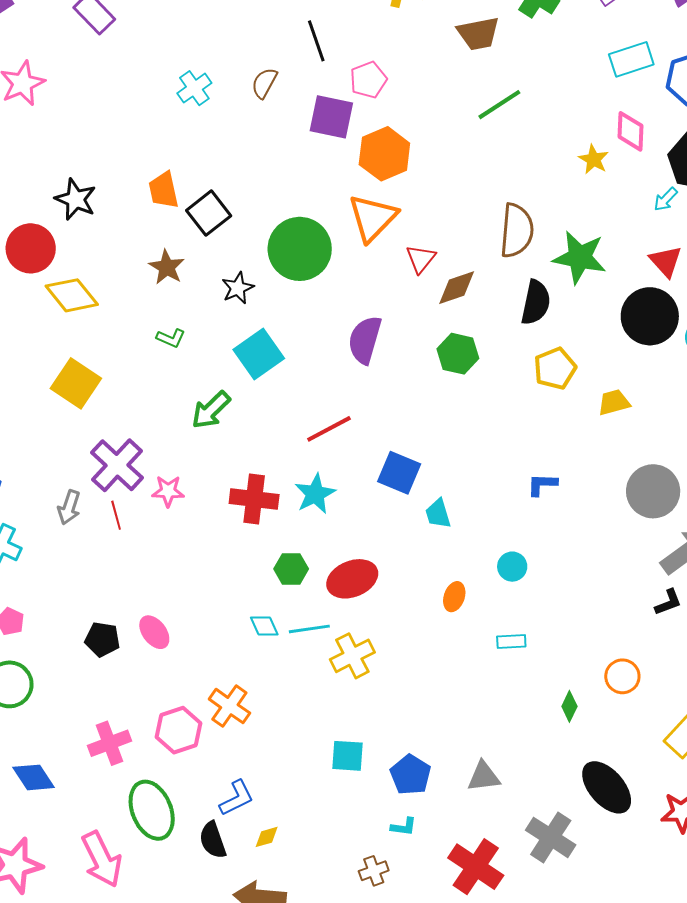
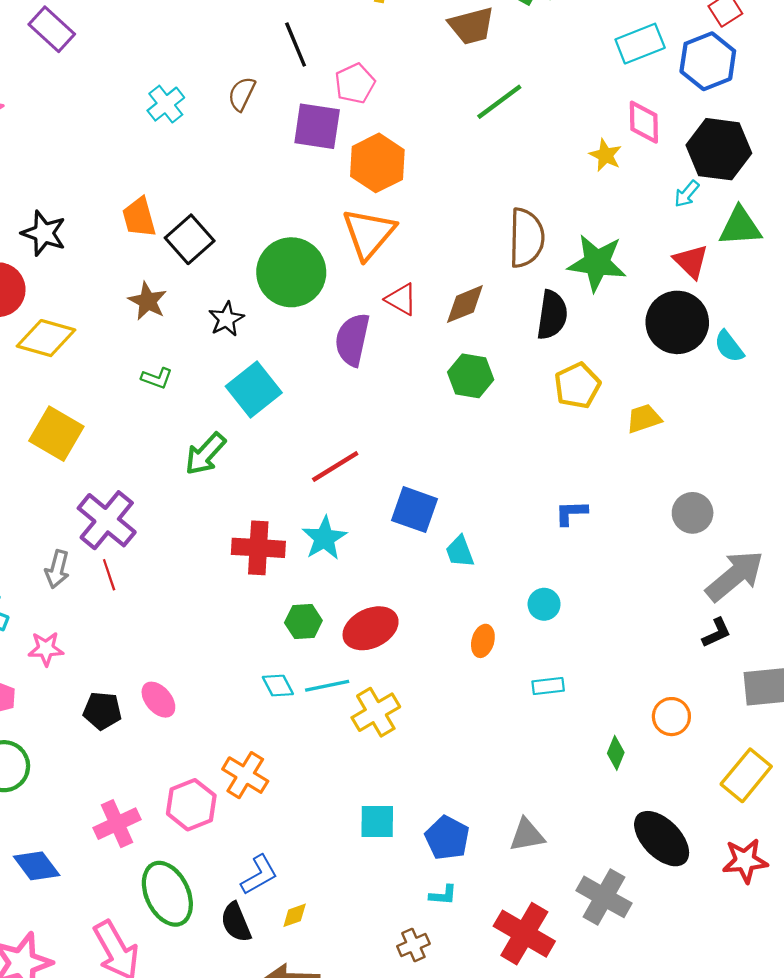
red triangle: (421, 259) -> (401, 299), moved, turned -36
yellow diamond: (72, 295) -> (46, 338), turned -32
purple semicircle: (365, 340) -> (352, 340), moved
pink star: (168, 491) -> (46, 649), moved
gray circle: (653, 491) -> (693, 513), size x0.7

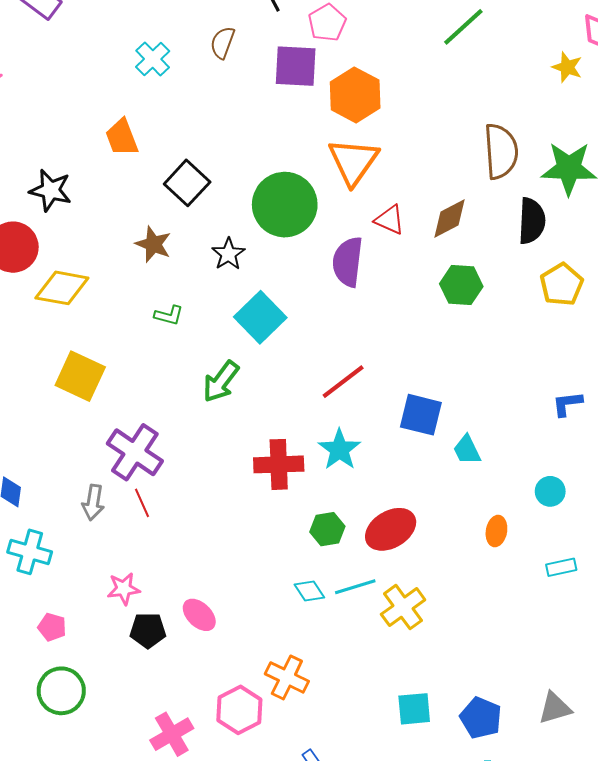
orange trapezoid: (139, 217) -> (122, 137), moved
pink star: (46, 649) -> (124, 589), moved

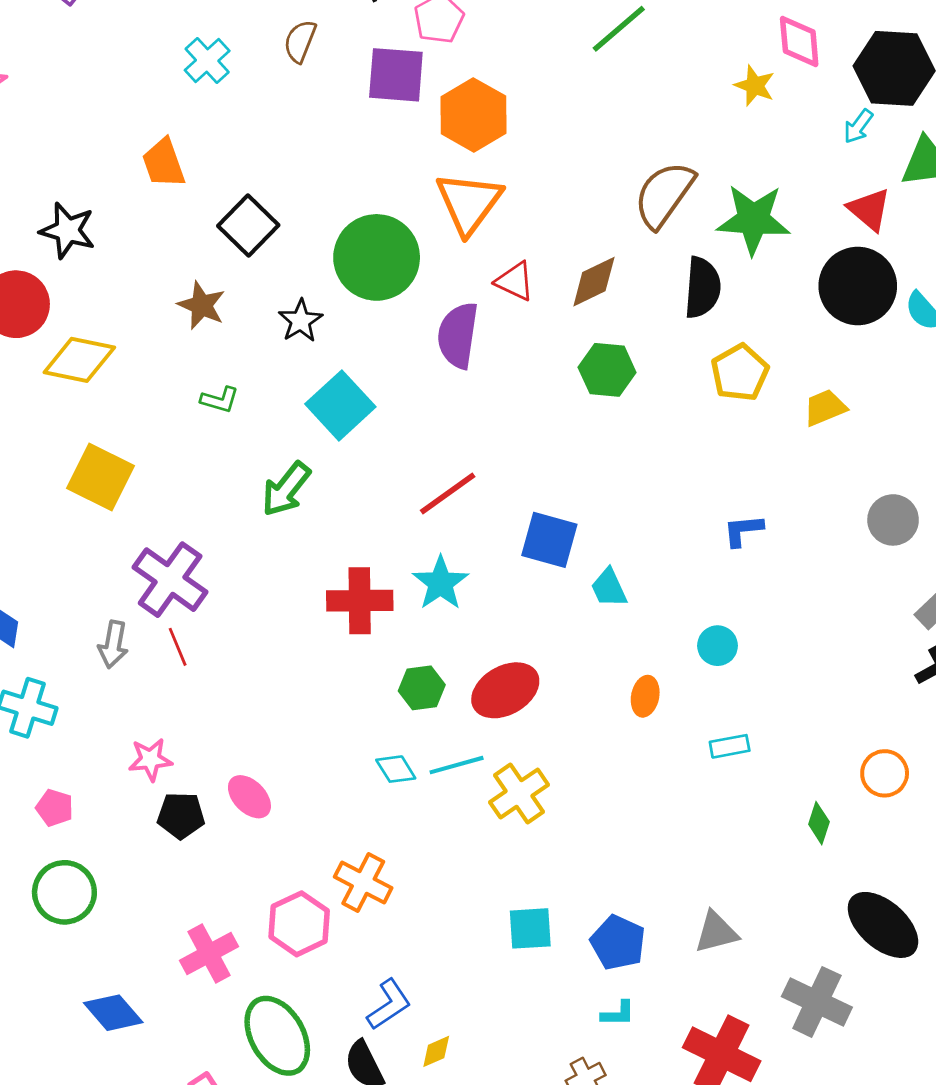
brown semicircle: (501, 151) -> (664, 195), turned -142

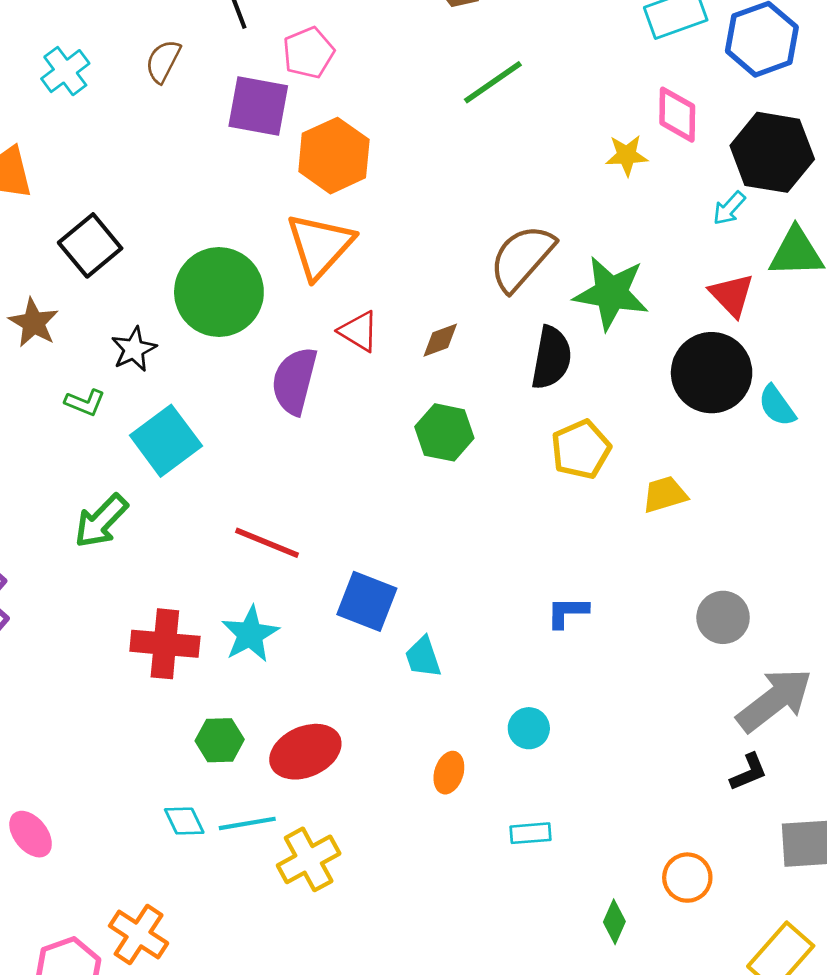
yellow star: (755, 86) -> (627, 155), turned -30
brown diamond: (594, 282) -> (440, 340), size x0.7
green L-shape: (220, 400) -> (85, 402), moved
red line: (448, 493) -> (267, 543), turned 52

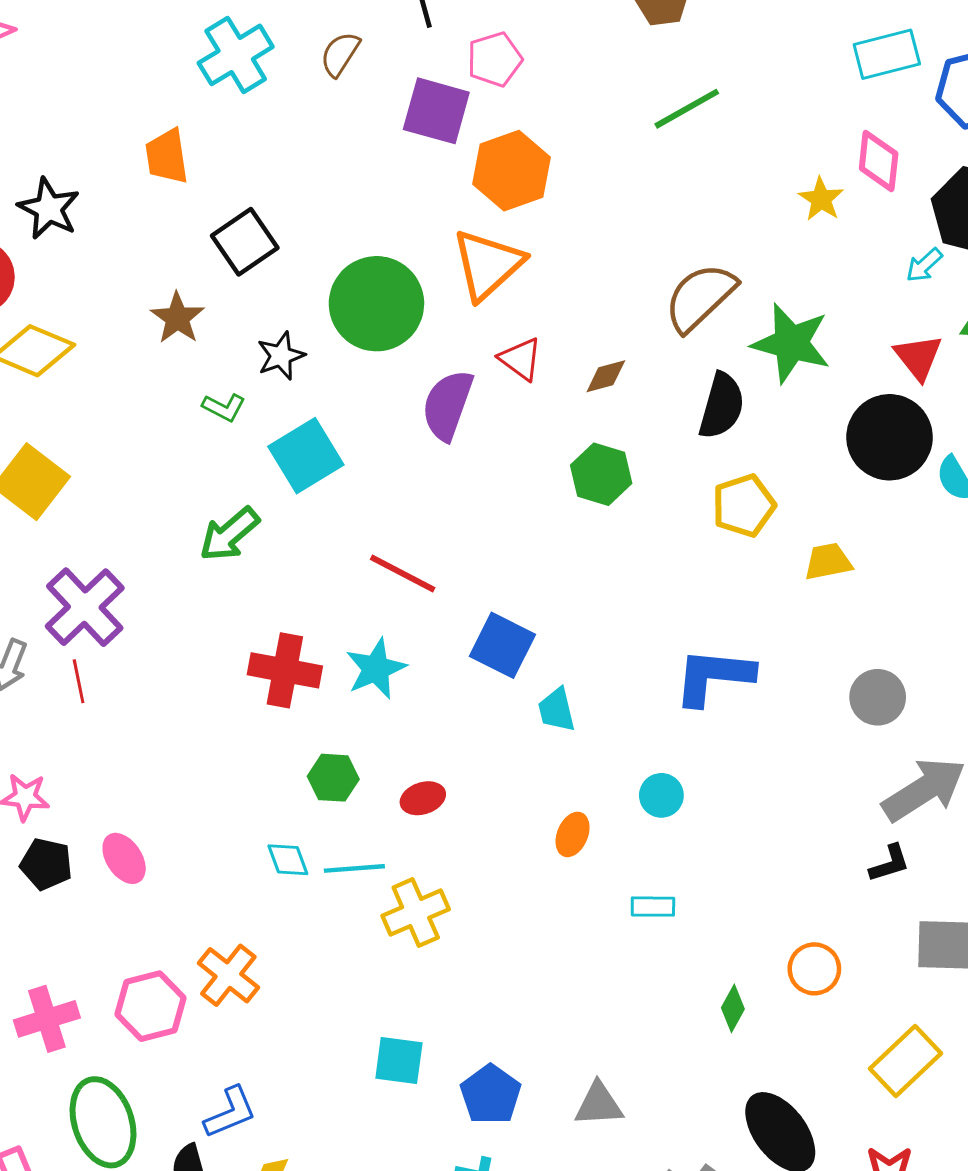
cyan cross: (65, 71) -> (236, 55), size x1.4
yellow star: (627, 155) -> (821, 199), turned 30
blue L-shape: (567, 612) -> (714, 676), size x1.8
red ellipse: (305, 752) -> (423, 798), size x0.6

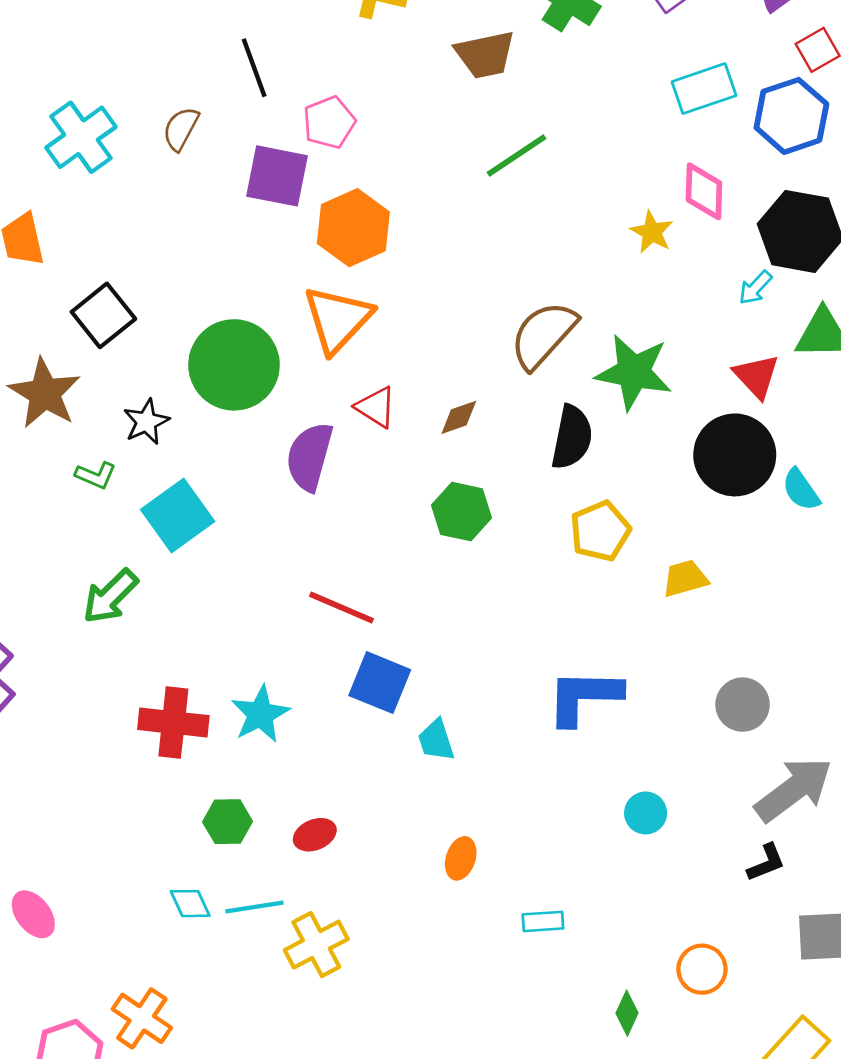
brown star: (177, 318) -> (45, 393), size x1.4
red line: (403, 574) -> (342, 607), moved
cyan circle: (661, 795) -> (646, 813), moved

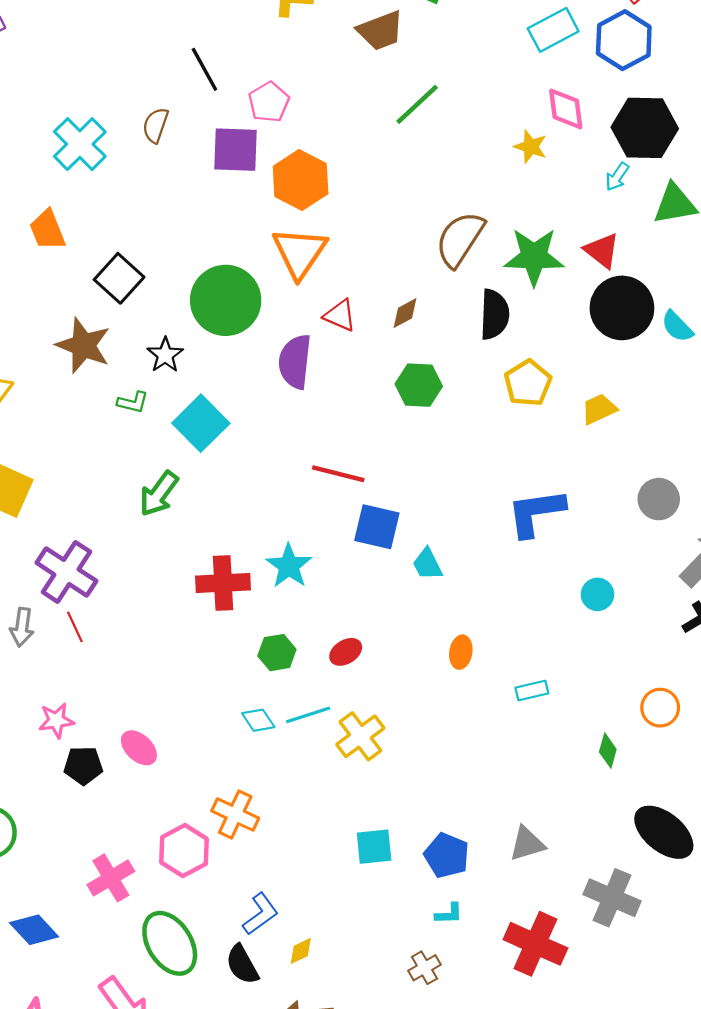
red triangle: (757, 376) -> (602, 251), moved

